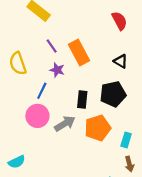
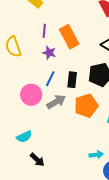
purple line: (52, 46) -> (44, 31), turned 40
blue line: (42, 91) -> (50, 79), moved
cyan semicircle: (17, 162) -> (24, 137), moved

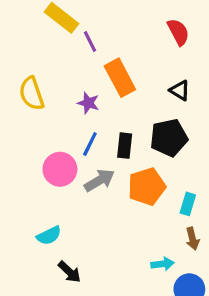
purple line: (44, 31) -> (90, 41), moved, turned -32

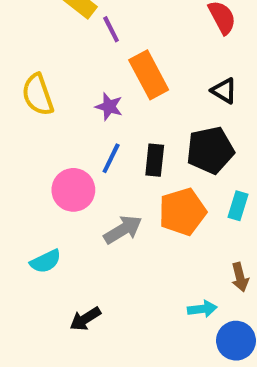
gray arrow: (99, 180) -> (123, 230), moved
cyan rectangle: (188, 204) -> (238, 206), moved
cyan semicircle: (49, 236) -> (46, 261), moved
black arrow: (69, 272) -> (85, 319), turned 105

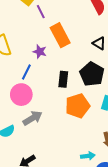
black pentagon: (210, 150) -> (92, 74), turned -30
blue line: (111, 158) -> (26, 72), moved
gray arrow: (123, 230) -> (33, 118), moved

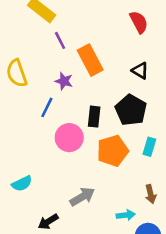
purple line: (41, 12) -> (60, 40), moved
pink circle: (21, 95) -> (69, 138), moved
gray arrow: (33, 118) -> (82, 197), moved

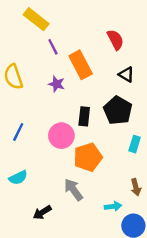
red semicircle: (139, 22) -> (115, 40), moved
blue line: (47, 107) -> (18, 132), moved
orange pentagon: (113, 151) -> (88, 157), moved
gray arrow: (82, 197) -> (73, 190), turned -95

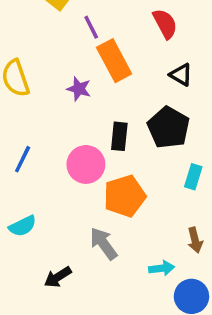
purple line: (53, 47) -> (91, 27), moved

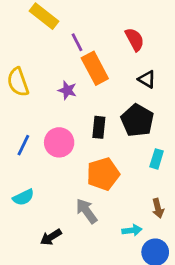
pink circle: (86, 164) -> (59, 142), moved

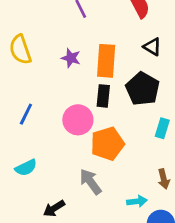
orange rectangle: (95, 68) -> (106, 61), moved, turned 32
pink circle: (59, 142) -> (78, 120), moved

